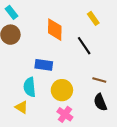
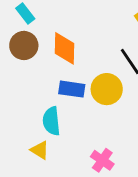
orange diamond: (55, 30) -> (65, 48), moved
yellow circle: (62, 90) -> (107, 89), moved

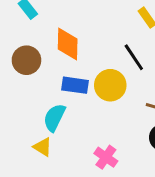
brown circle: (24, 45) -> (26, 60), moved
cyan semicircle: (51, 121) -> (54, 118), turned 32

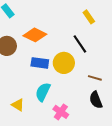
orange diamond: (68, 44) -> (35, 35), turned -65
cyan semicircle: (54, 118) -> (43, 92), moved

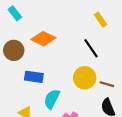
blue rectangle: (40, 63) -> (34, 77), moved
yellow circle: (64, 63) -> (85, 78), moved

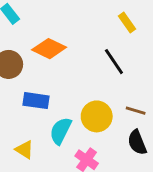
yellow circle: (85, 78) -> (97, 116), moved

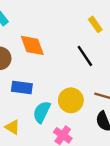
orange diamond: (49, 49) -> (32, 45), turned 44

